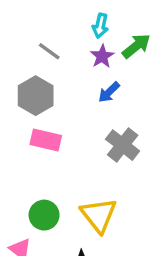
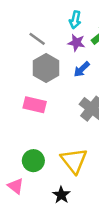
purple star: (102, 56) -> (77, 43), turned -30
gray hexagon: (36, 96) -> (46, 68), moved

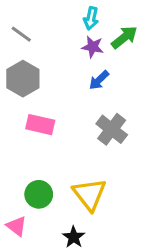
gray line: (37, 39) -> (21, 34), moved
gray hexagon: (46, 68) -> (23, 79), moved

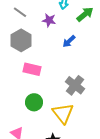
purple star: (93, 47) -> (49, 20), moved
gray cross: (112, 129) -> (75, 85), moved
green circle: (39, 194) -> (34, 102), moved

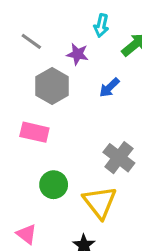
gray hexagon: (21, 40) -> (52, 86), moved
pink rectangle: (32, 69) -> (34, 132), moved

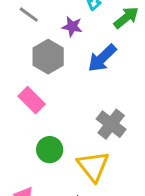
blue arrow: (109, 88) -> (102, 58), size x1.5
pink rectangle: (34, 132) -> (32, 100), turned 32

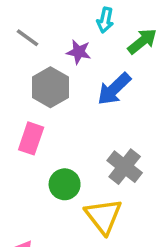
pink rectangle: (32, 100) -> (31, 138), turned 64
green circle: (50, 150) -> (65, 184), moved

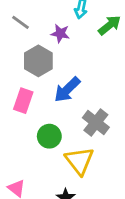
blue arrow: (114, 89) -> (67, 90), moved

